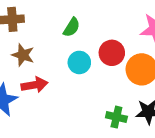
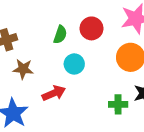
red circle: (112, 53) -> (91, 28), moved
red arrow: (34, 85) -> (54, 93), moved

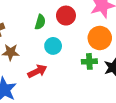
green cross: (118, 104) -> (89, 61), moved

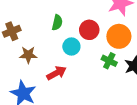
red circle: (66, 16) -> (89, 30), moved
green cross: (89, 61) -> (109, 61), turned 32

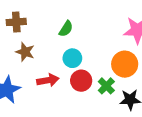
red circle: (89, 30) -> (81, 81), moved

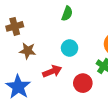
green semicircle: (66, 29) -> (67, 14), moved
red circle: (81, 81) -> (83, 83), moved

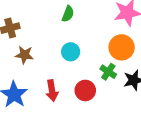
red arrow: (52, 71) -> (52, 91), moved, turned 102

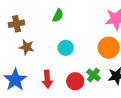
green semicircle: (68, 14) -> (58, 15), moved
green cross: (108, 72) -> (93, 75), moved

